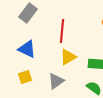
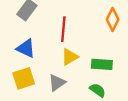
yellow square: (25, 77) -> (24, 78), size x1.5

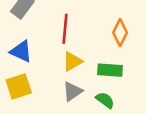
orange diamond: (113, 19) -> (120, 33), moved
gray triangle: (57, 83) -> (72, 91), moved

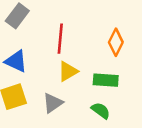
gray triangle: (72, 91) -> (53, 103), moved

